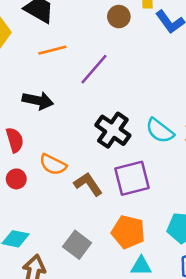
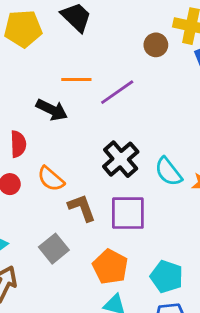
orange line: (52, 50) -> (76, 79), moved
gray square: (77, 245) -> (54, 249), moved

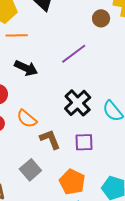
orange line: (76, 79) -> (17, 35), moved
purple square: (128, 213) -> (84, 142), size x0.7

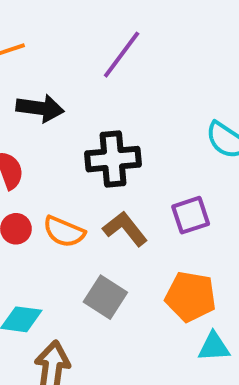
black cross: (78, 103) -> (113, 159), moved, turned -36
orange semicircle: (27, 119) -> (64, 232), moved

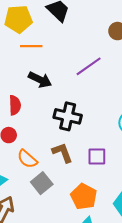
orange semicircle: (64, 232) -> (27, 159), moved

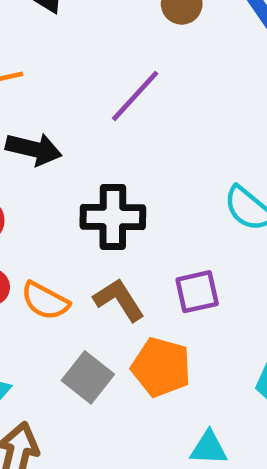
orange semicircle: (27, 159) -> (45, 301), moved
orange pentagon: (84, 197) -> (161, 367), moved

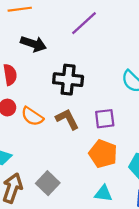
orange pentagon: (161, 367) -> (103, 154), moved
gray square: (88, 377) -> (48, 183), moved

